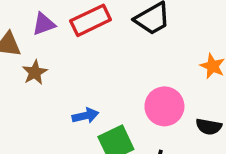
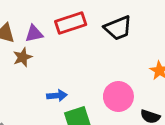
purple triangle: (44, 24) -> (34, 34), moved

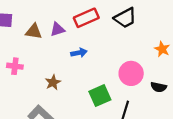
brown star: (23, 57) -> (53, 82), moved
blue arrow: (57, 96) -> (79, 53), moved

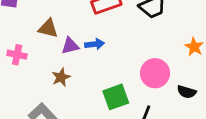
purple triangle: (58, 29) -> (70, 46), moved
brown triangle: (34, 31) -> (48, 28), moved

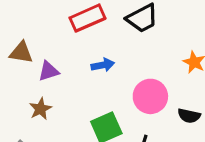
blue arrow: (95, 44) -> (103, 65), moved

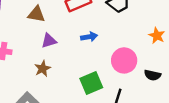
brown triangle: (21, 53) -> (36, 14), moved

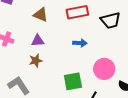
purple triangle: (49, 41) -> (38, 41), moved

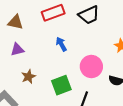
blue arrow: (80, 43) -> (61, 44), turned -112
brown star: (36, 61) -> (29, 77), moved

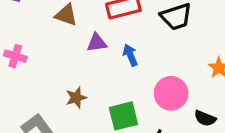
purple triangle: (17, 50) -> (97, 43), moved

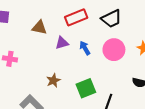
pink circle: (171, 93) -> (114, 50), moved

